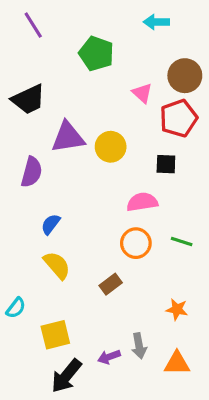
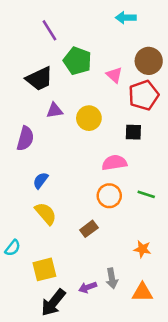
purple line: (33, 25) -> (49, 30), moved
green pentagon: (96, 54) -> (77, 61), moved
black trapezoid: (28, 99) -> (39, 79), moved
purple triangle: (68, 137) -> (55, 110), size x0.6

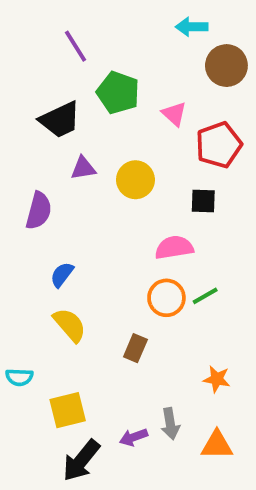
brown circle: (149, 61) -> (226, 66), moved
green line: (146, 194) -> (205, 296), moved, turned -48
brown rectangle: (89, 229) -> (135, 348), turned -30
cyan semicircle: (13, 248) -> (19, 377), turned 54

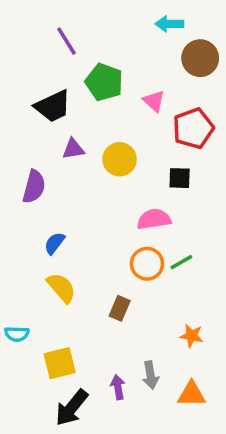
purple arrow: (134, 437) -> (118, 387), turned 100

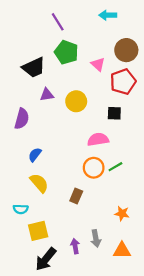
purple line: (66, 41) -> (58, 22), moved
brown circle: (200, 58) -> (126, 50), moved
cyan semicircle: (17, 334) -> (21, 209), moved

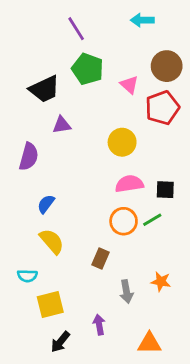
yellow circle: (76, 101) -> (122, 142), moved
black square: (114, 113) -> (165, 190), moved
gray arrow: (96, 239) -> (126, 292), moved
orange triangle: (122, 251) -> (149, 343), moved
black arrow: (46, 259) -> (60, 342), size x0.7

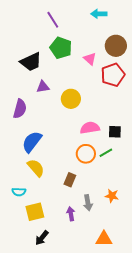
yellow circle: (122, 142) -> (71, 99), moved
blue semicircle: (46, 204) -> (32, 142), size x1.6
purple arrow: (99, 325) -> (71, 214), moved

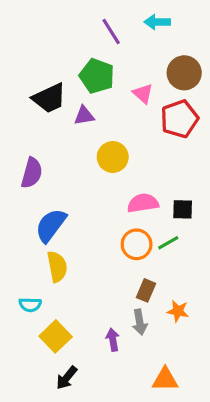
purple line: (53, 20) -> (111, 32), moved
purple triangle: (43, 87) -> (84, 116), moved
yellow semicircle: (36, 168) -> (57, 267), turned 30
brown rectangle: (70, 180) -> (146, 290), moved
yellow square: (35, 212) -> (56, 336), turned -30

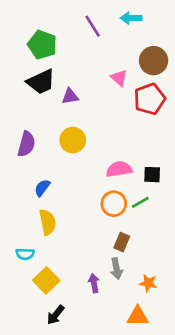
green pentagon: (97, 76) -> (42, 45), moved
yellow circle: (113, 157) -> (73, 140), moved
blue semicircle: (51, 225) -> (42, 188), size x0.6
orange star: (178, 311) -> (148, 283), moved

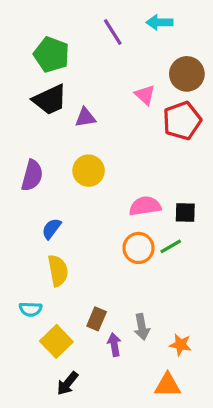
brown rectangle: (122, 242) -> (97, 319), moved

